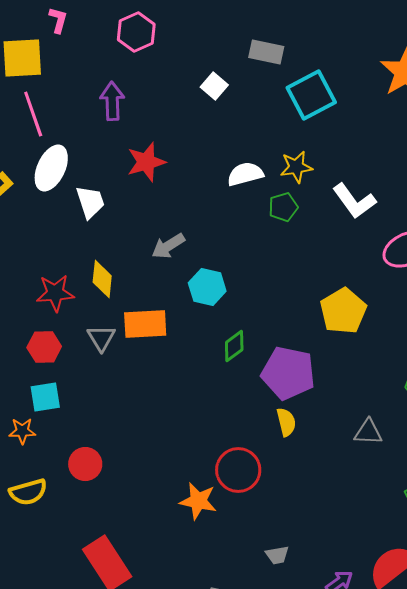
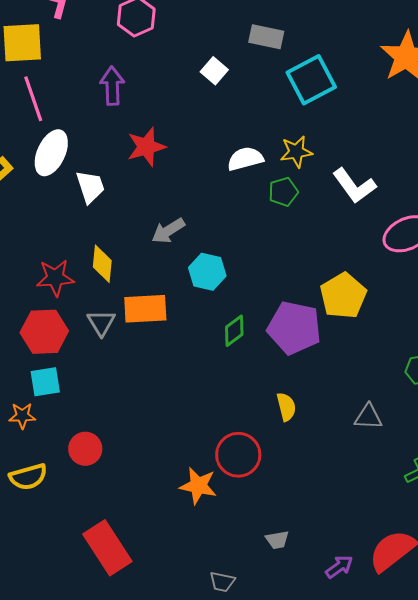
red hexagon: (44, 347) -> (44, 332), size x1.4
purple pentagon: (288, 373) -> (294, 328), moved

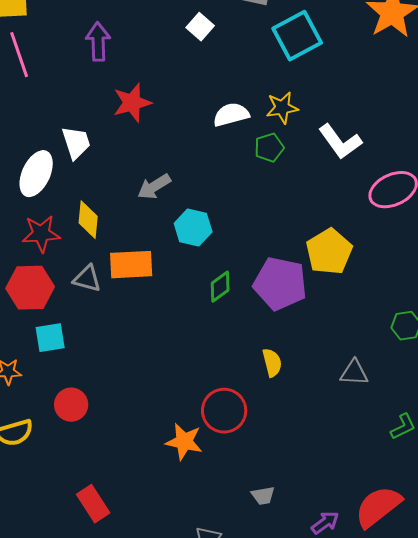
white ellipse: (51, 153) -> (36, 174), moved
gray triangle: (101, 323) -> (87, 279), turned -44
cyan square: (45, 382) -> (50, 338), moved
red rectangle: (107, 548) -> (93, 504), size x0.7

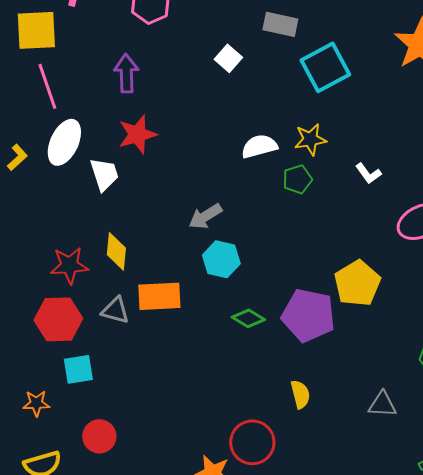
red star: (132, 103) -> (137, 134), moved
white L-shape: (340, 142) -> (368, 173), size x0.6
white ellipse: (36, 174) -> (64, 142), moved
gray arrow: (154, 187) -> (205, 216), moved
green diamond: (220, 287) -> (248, 318), turned 68

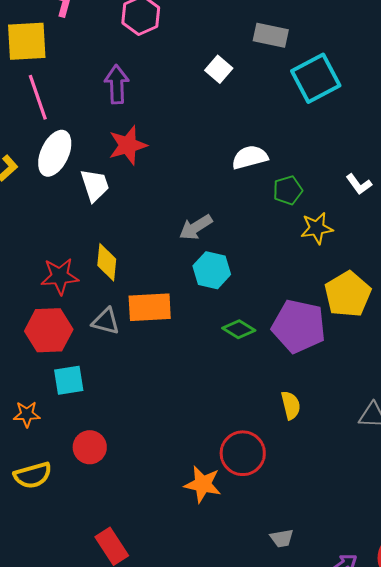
yellow star: (310, 139) -> (317, 228), moved

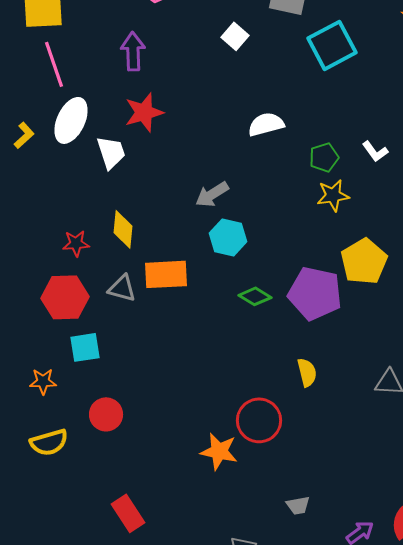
green pentagon: (288, 190) -> (324, 157), moved
red star: (60, 276) -> (76, 243), size x0.7

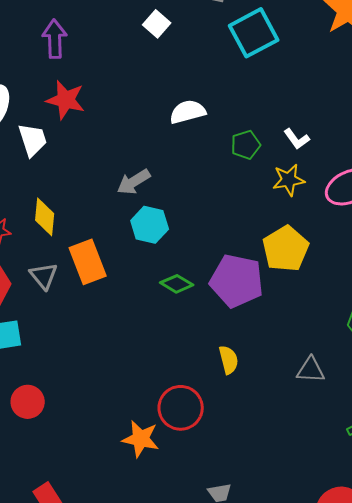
red star: (144, 112) -> (66, 100), turned 30
yellow star: (333, 195) -> (289, 180), moved
orange rectangle: (166, 274) -> (88, 262), turned 72
gray triangle: (122, 288) -> (44, 276), turned 36

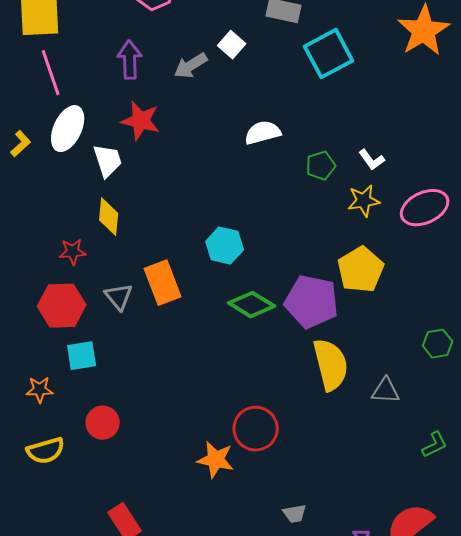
gray arrow: (134, 182) -> (191, 66), moved
yellow diamond: (45, 217) -> (109, 217), moved
green diamond: (177, 284) -> (252, 305), size x1.4
yellow semicircle: (229, 360) -> (331, 365), moved, size x1.8

